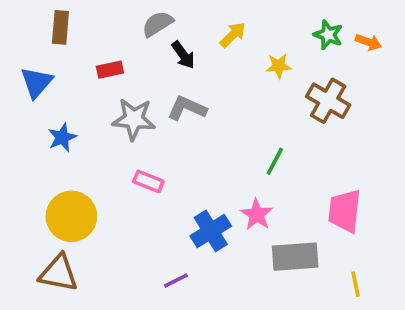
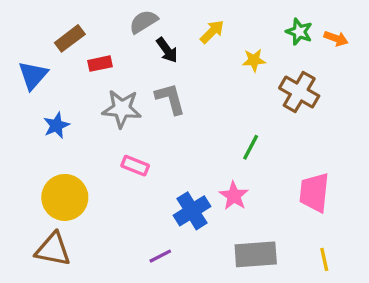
brown rectangle: (60, 27) -> (70, 38), moved, turned 48
gray L-shape: (187, 108) -> (170, 99), turned 51
gray rectangle: (295, 257) -> (256, 254), moved

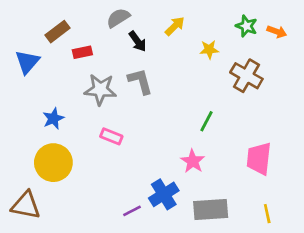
blue star: (56, 125) -> (53, 118), moved
blue cross: (192, 211) -> (164, 194), moved
brown triangle: (53, 249) -> (26, 205), moved

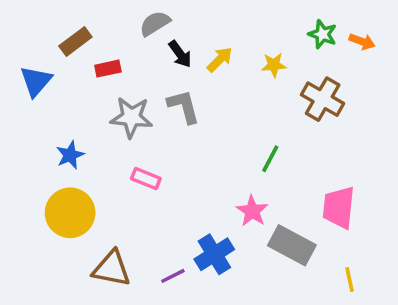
yellow arrow: (175, 26) -> (220, 60), moved
brown triangle: (26, 205) -> (112, 269), moved
gray rectangle: (211, 209) -> (292, 245), moved, turned 32

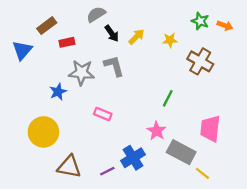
blue star: (70, 155) -> (58, 92), moved
pink rectangle: (146, 179) -> (103, 114), moved
yellow line: (350, 279) -> (202, 173), moved, turned -40

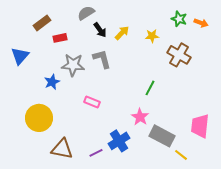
blue triangle: (22, 50) -> (20, 56), moved
pink trapezoid: (210, 129) -> (200, 126), moved

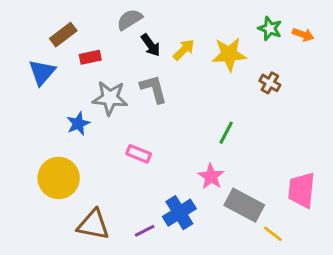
yellow star: (152, 36) -> (229, 54), size x1.6
brown cross: (179, 55) -> (270, 83), size x0.6
blue triangle: (20, 56) -> (42, 72), moved

